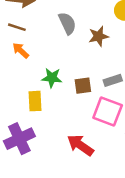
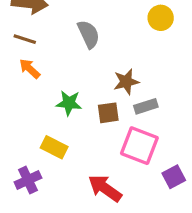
brown star: (98, 36) -> (126, 82), moved
yellow rectangle: (35, 101) -> (54, 147), moved, turned -60
purple cross: (19, 139) -> (28, 180), size x0.7

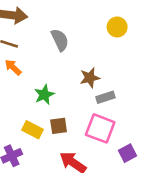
green star: (69, 103) -> (44, 95), turned -30
brown square: (108, 113) -> (59, 126), moved

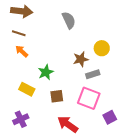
yellow circle: (117, 27) -> (102, 48), moved
gray semicircle: (60, 40) -> (69, 20), moved
yellow rectangle: (33, 130) -> (27, 89), moved

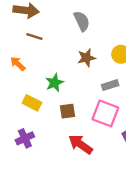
brown line: (19, 33) -> (34, 37), moved
orange arrow: (22, 51) -> (18, 64), moved
brown star: (81, 59) -> (86, 58), moved

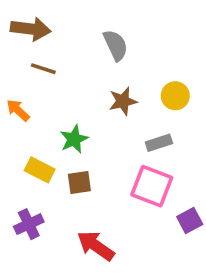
brown square: (67, 111) -> (79, 183), moved
red arrow: (81, 144) -> (96, 246), moved

